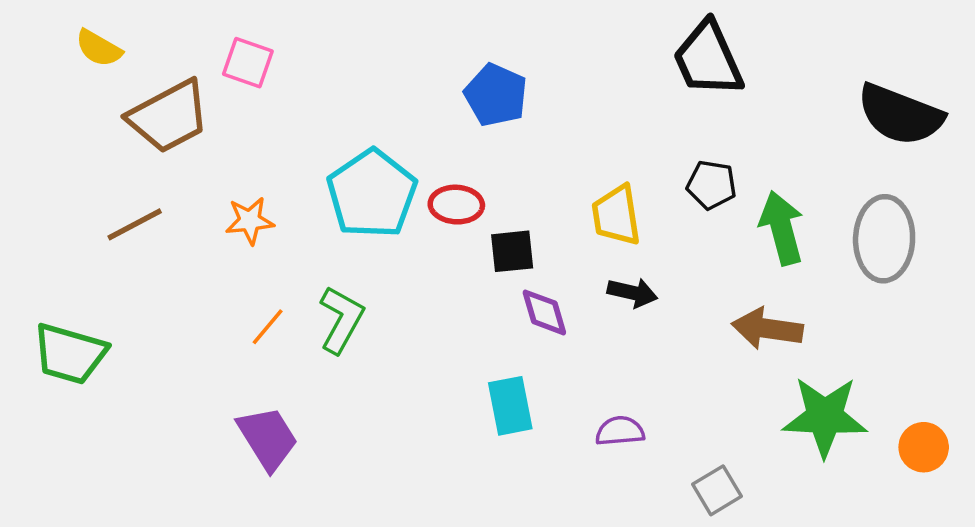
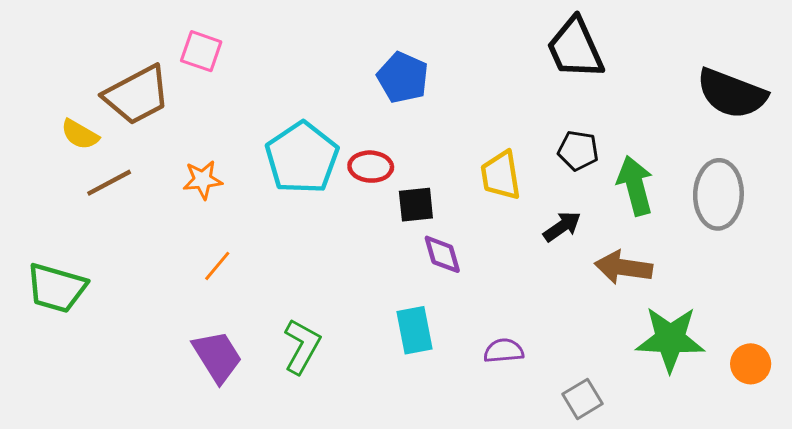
yellow semicircle: (99, 48) -> (80, 134), moved
black arrow: (632, 293) -> (562, 226), moved, turned -48
green L-shape: (341, 320) -> (302, 346), moved

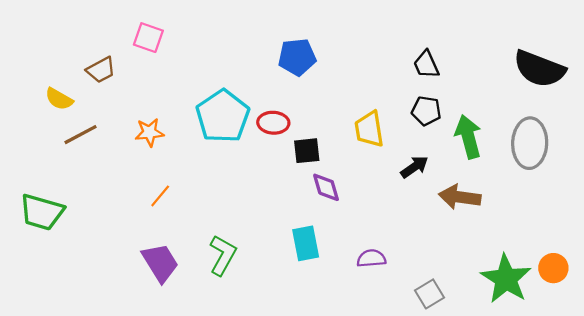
black trapezoid: (575, 48) -> (426, 65), moved, size x0.6
blue pentagon: (403, 77) -> (297, 57), turned -30
brown trapezoid: (137, 95) -> (101, 70), size x0.6
green star: (670, 339) -> (506, 279), moved, turned 30

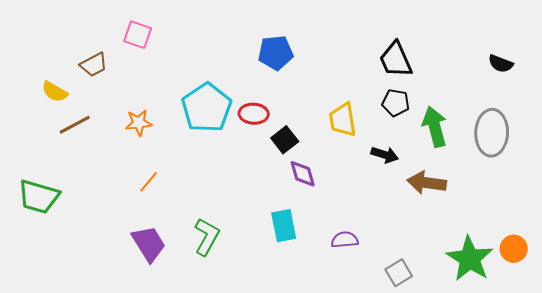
black trapezoid: (426, 65) -> (396, 60), size x1.4
black semicircle: (539, 69) -> (501, 64), size x0.5
black square: (307, 151) -> (285, 140), turned -32
black arrow: (414, 167) -> (385, 155), turned 52

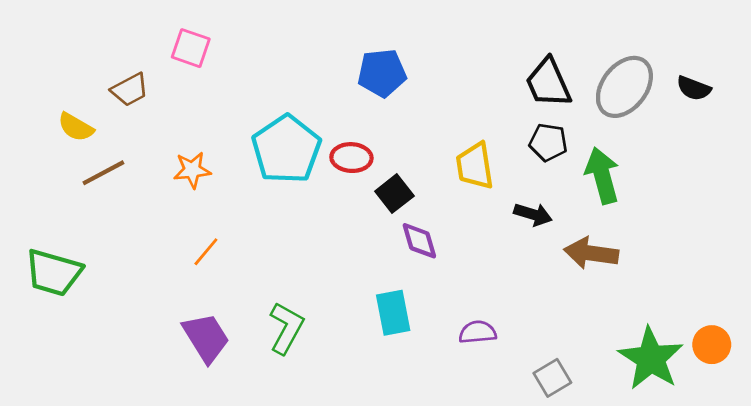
gray ellipse: (492, 133) -> (624, 87), moved, turned 36

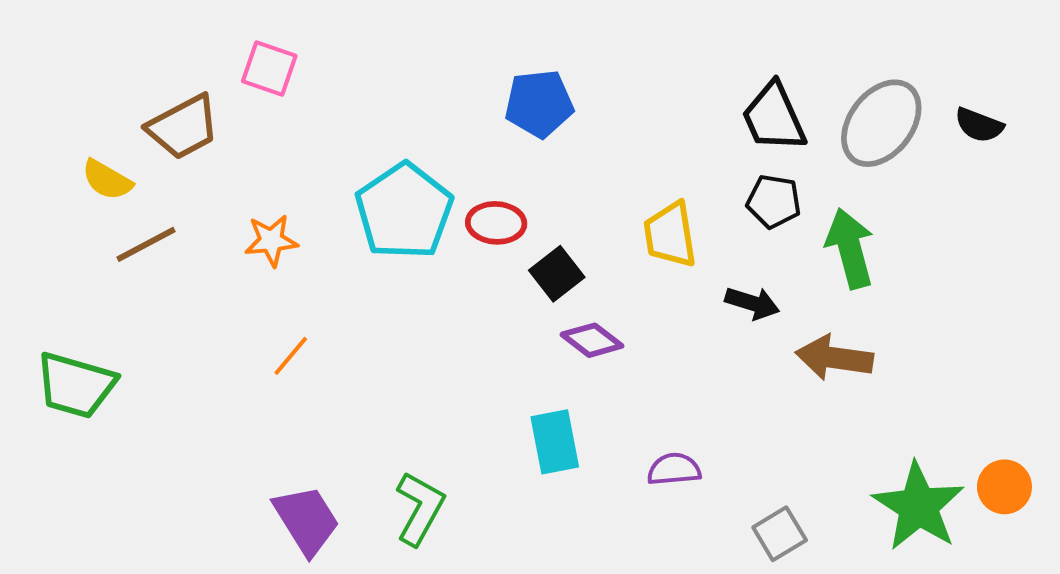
brown trapezoid: (130, 90) -> (183, 127), size x1.4
purple diamond: (419, 241) -> (592, 340), turned -36
green L-shape: (286, 328) -> (420, 508), moved
purple trapezoid: (206, 338) -> (306, 520), moved

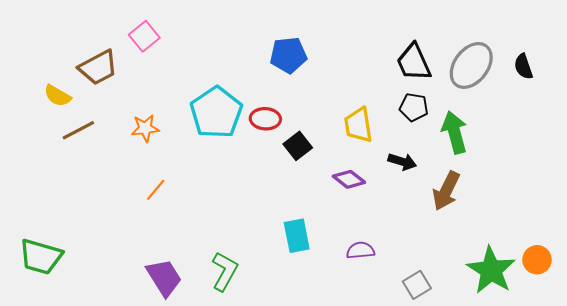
pink square: (269, 68) -> (144, 36), turned 32
black semicircle: (979, 125) -> (523, 67), turned 50
purple diamond: (592, 340) -> (349, 179), moved
brown arrow: (834, 358) -> (446, 191), turned -72
green trapezoid: (76, 385) -> (41, 257), moved

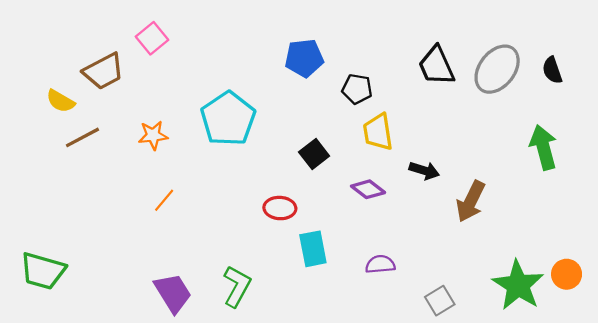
black pentagon: (414, 107) -> (357, 89), moved
red ellipse: (265, 119) -> (280, 208), moved
green arrow: (454, 132) -> (543, 147), moved

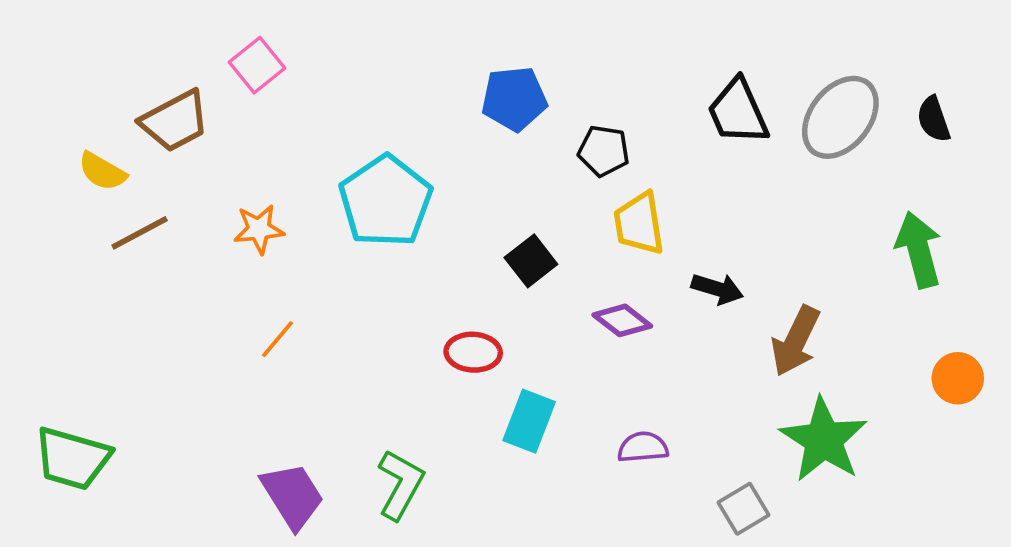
cyan rectangle: (313, 249) -> (529, 421), turned 32
orange circle: (567, 274) -> (958, 378), moved
green star: (518, 285) -> (824, 440), moved

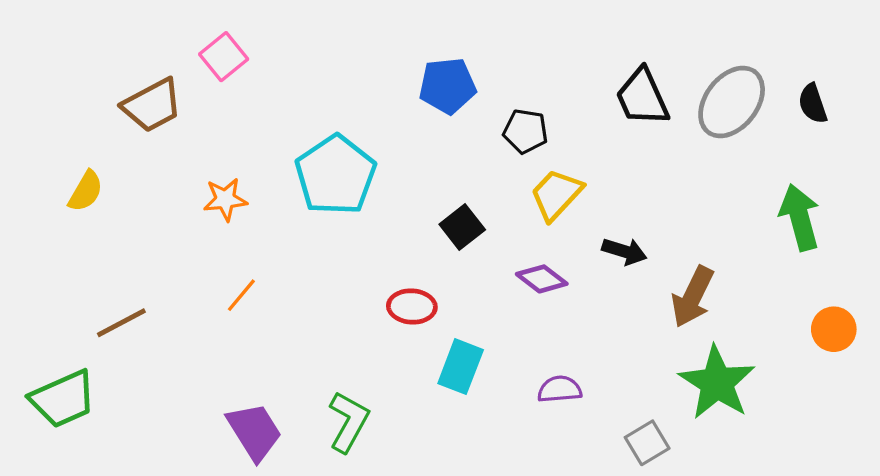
yellow semicircle: (102, 171) -> (86, 191), moved, turned -90
yellow trapezoid: (639, 224) -> (556, 195), turned 52
brown line: (140, 233) -> (121, 323), moved
green trapezoid: (72, 458) -> (63, 399), turned -40

